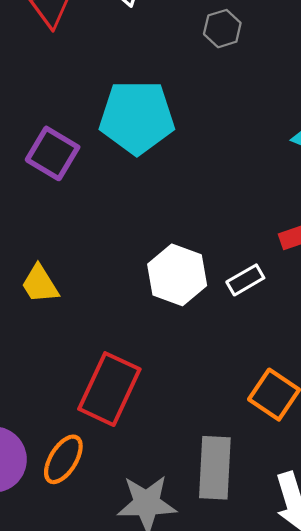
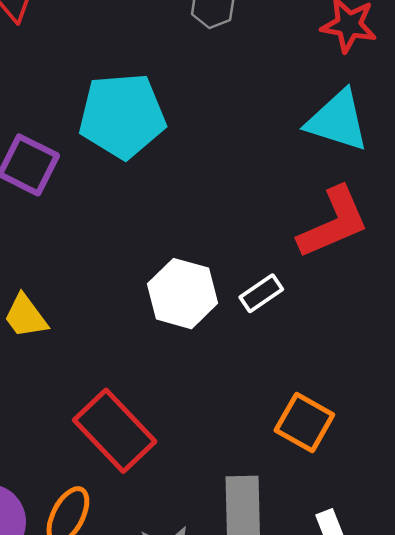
red rectangle: (109, 389) -> (115, 431), turned -64

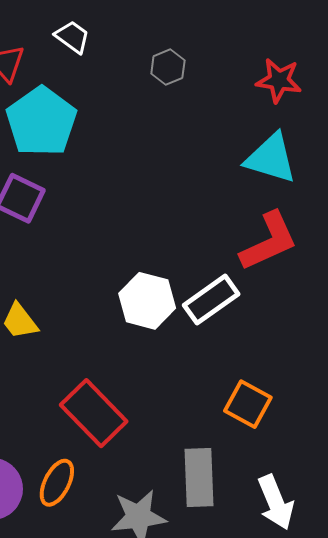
cyan pentagon: (122, 116) -> (41, 122), moved, turned -30
white rectangle: (261, 293) -> (211, 300), size x1.6

